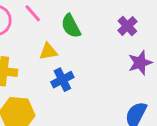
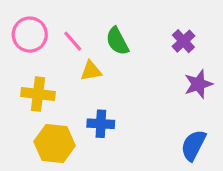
pink line: (33, 13) -> (73, 41), moved
blue cross: (62, 80) -> (101, 124), moved, turned 30

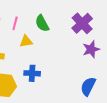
pink line: (73, 41) -> (15, 23), turned 56
purple cross: (183, 41) -> (82, 23), size x1.5

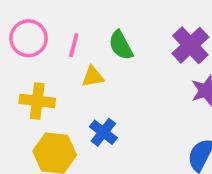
blue cross: (32, 73) -> (103, 132), turned 35

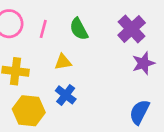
yellow triangle: (93, 77) -> (63, 62), moved

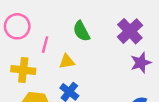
pink line: (43, 29) -> (45, 45), moved

